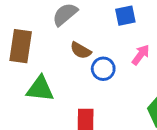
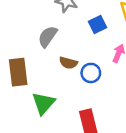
green triangle: (40, 89) -> (43, 103), turned -40

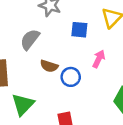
blue square: (97, 24) -> (79, 30), turned 30

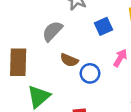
blue square: (79, 30) -> (104, 26), turned -36

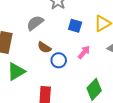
blue square: (104, 26) -> (75, 26), turned 32

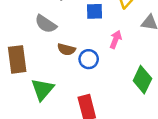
gray semicircle: (35, 23) -> (46, 24), turned -90

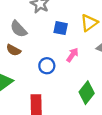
brown semicircle: (66, 49) -> (14, 50), moved

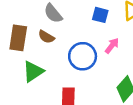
blue circle: (47, 66) -> (83, 56), size x1.5

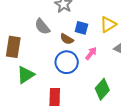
brown semicircle: (46, 37) -> (67, 39), moved

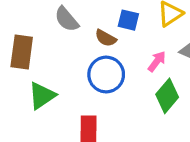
pink arrow: (91, 53) -> (157, 61), moved
green diamond: (102, 89) -> (167, 96), moved

